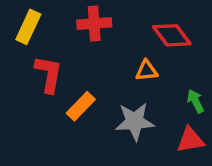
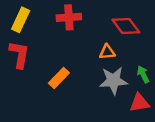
red L-shape: (49, 74) -> (19, 54), moved
gray star: (135, 121) -> (113, 80), moved

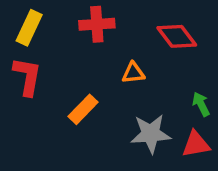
orange triangle: (107, 52) -> (133, 73), moved
gray star: (113, 80) -> (151, 134), moved

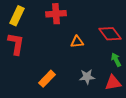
red diamond: (177, 36) -> (110, 34), moved
orange rectangle: (83, 109) -> (47, 79), moved
gray star: (151, 134) -> (87, 77), size x0.7

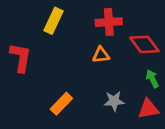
red cross: (56, 14) -> (109, 22), moved
yellow rectangle: (17, 16) -> (54, 21), moved

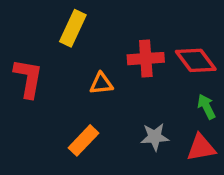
red cross: (109, 22) -> (146, 59), moved
orange triangle: (101, 55) -> (101, 83), moved

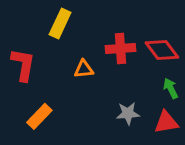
orange rectangle: (84, 140) -> (39, 116), moved

